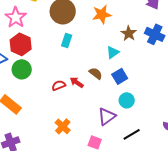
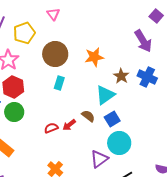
cyan triangle: (113, 52) -> (105, 95), size x1.5
red arrow: (77, 82) -> (69, 125), turned -72
cyan circle: (127, 100) -> (119, 143), size x1.5

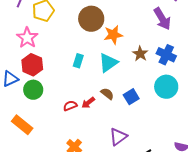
brown circle: (55, 54) -> (91, 19), moved
cyan triangle: (105, 95) -> (108, 63), moved
cyan circle: (119, 143) -> (166, 87), moved

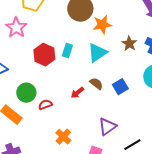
red hexagon: (32, 65) -> (44, 55), moved
green circle: (33, 90) -> (26, 93), moved
red semicircle: (70, 106) -> (45, 105), moved

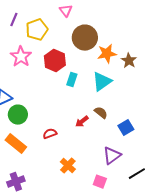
brown star: (129, 44) -> (129, 61), moved
red hexagon: (44, 55) -> (55, 61), moved
blue square: (120, 87) -> (126, 128), moved
green circle: (26, 93) -> (18, 115), moved

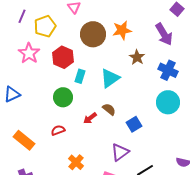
orange star: (107, 54) -> (122, 30), moved
green circle: (18, 115) -> (63, 97), moved

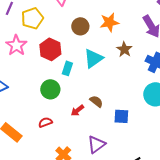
brown circle: (93, 34) -> (80, 26), size x0.7
cyan triangle: (110, 78) -> (93, 58), moved
blue square: (134, 124) -> (121, 116), turned 35
purple triangle: (120, 152) -> (96, 144), moved

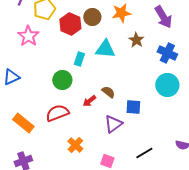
red hexagon: (50, 49) -> (70, 24), moved
cyan triangle: (93, 58) -> (105, 49), turned 40
red semicircle: (45, 122) -> (57, 113), size x1.6
purple triangle: (96, 144) -> (113, 124), moved

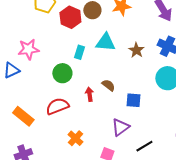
pink star: (28, 36) -> (28, 49), moved, turned 30
brown star: (136, 40) -> (136, 50), moved
red arrow: (89, 101) -> (89, 94), turned 120
purple triangle: (113, 124) -> (120, 127), moved

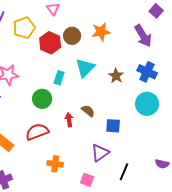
cyan triangle: (105, 42) -> (85, 68), turned -50
orange cross: (75, 138) -> (55, 164), turned -35
black line: (144, 146) -> (124, 172), turned -36

